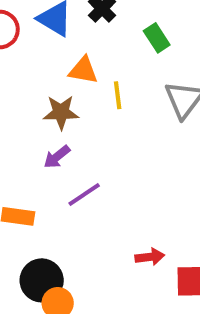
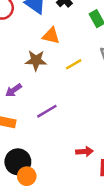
yellow line: (118, 95) -> (74, 64), moved, turned 63
purple arrow: (57, 157) -> (14, 90), moved

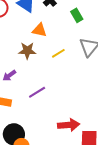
red arrow: (84, 152) -> (69, 125), size x1.5

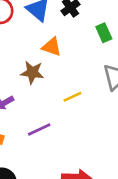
yellow line: (58, 53) -> (72, 97), moved

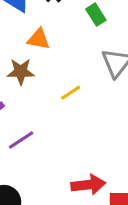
purple line: (39, 130) -> (21, 140), moved

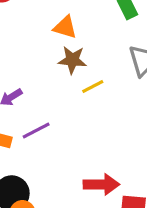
brown star: (21, 72) -> (72, 60), moved

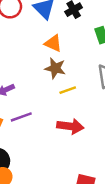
red arrow: (101, 184) -> (70, 126), moved

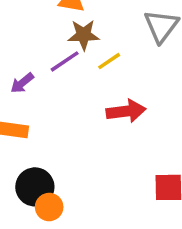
purple line: (21, 117) -> (65, 61), moved

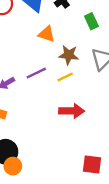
brown star: (84, 35) -> (69, 55), moved

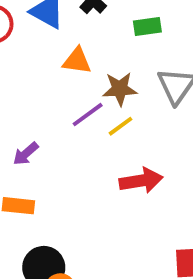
green rectangle: (91, 21) -> (147, 27), turned -63
purple line: (36, 73) -> (88, 115), moved

